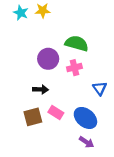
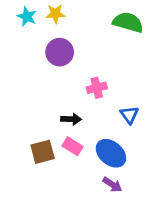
green semicircle: (77, 43) -> (128, 22), moved
purple circle: (48, 59) -> (60, 52), moved
black arrow: (40, 89) -> (71, 119), moved

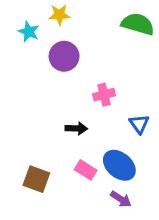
cyan star: (27, 17) -> (29, 32), moved
pink rectangle: (72, 146) -> (86, 170), moved
brown square: (43, 152) -> (36, 179), moved, turned 35

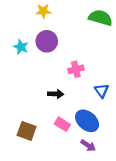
cyan star: (29, 32) -> (21, 47), moved

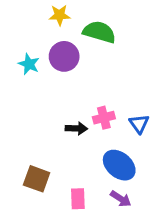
green semicircle: (101, 18) -> (99, 32), moved
pink cross: (76, 69) -> (104, 118), moved
pink rectangle: (62, 124) -> (78, 199), moved, turned 56

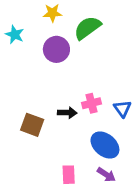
green semicircle: (99, 32) -> (87, 28), turned -52
cyan star: (29, 64) -> (15, 35), moved
brown square: (37, 179) -> (32, 125), moved

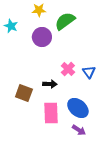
pink cross: (91, 103) -> (68, 69), moved, turned -32
blue triangle: (122, 109) -> (89, 72), moved
pink rectangle: (69, 175) -> (51, 113), moved, size x1.5

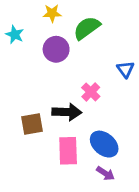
blue triangle: (89, 72) -> (125, 69), moved
black arrow: (50, 84) -> (67, 112), size x1.5
brown square: (24, 93) -> (32, 124), turned -30

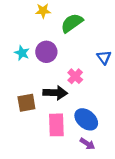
cyan star: (15, 35) -> (22, 53), moved
purple circle: (56, 49) -> (46, 52), moved

